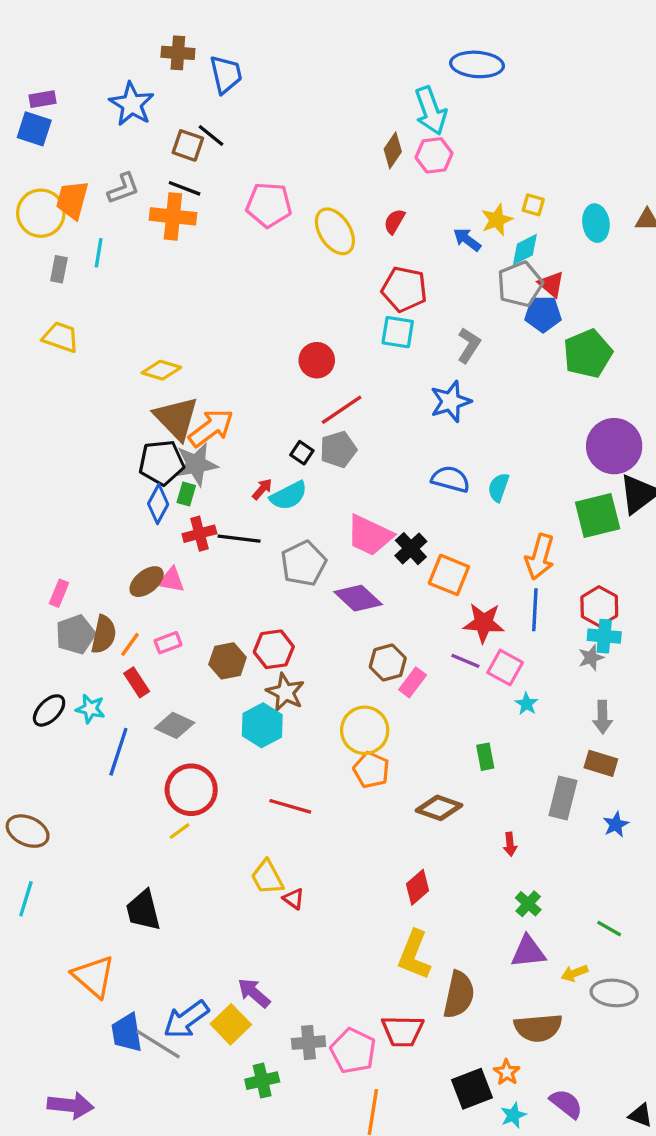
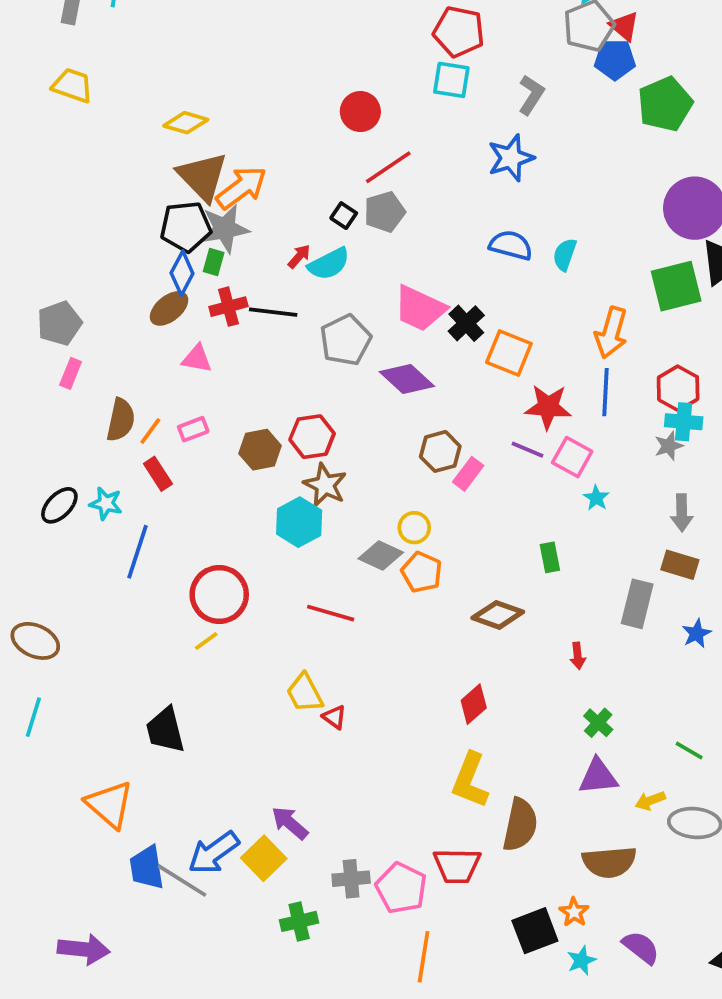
brown ellipse: (147, 582) -> (169, 308), moved
gray pentagon: (76, 634) -> (59, 323), moved
gray diamond: (175, 725) -> (381, 555), moved
yellow circle: (365, 730) -> (414, 528), size x0.6

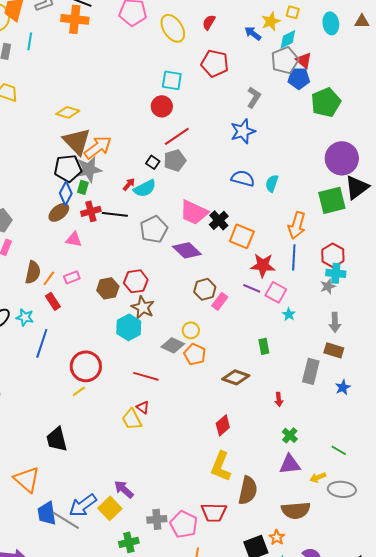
cyan square: (451, 80) -> (172, 80), moved
red triangle: (334, 717) -> (143, 407), moved

